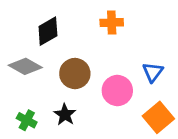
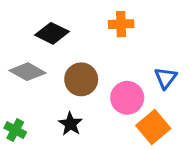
black diamond: (48, 31) -> (52, 33), turned 56
orange square: (158, 117) -> (153, 127), moved
green cross: (27, 120) -> (15, 130), moved

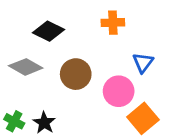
blue triangle: (166, 78) -> (143, 63), moved
black star: (70, 124) -> (44, 123), moved

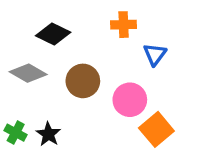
blue triangle: (143, 63) -> (155, 54), moved

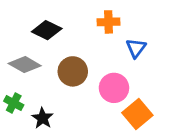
green cross: (16, 133) -> (14, 103), moved

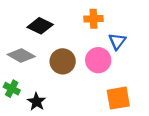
pink circle: (114, 88) -> (98, 60), moved
orange square: (137, 114) -> (118, 98), turned 30

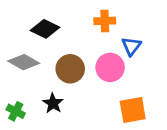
green cross: (12, 89) -> (16, 111), moved
black star: (37, 102) -> (53, 103), moved

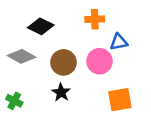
blue triangle: (131, 46) -> (119, 42), turned 42
black star: (53, 103) -> (61, 92), moved

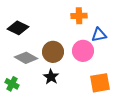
black diamond: (41, 26) -> (18, 28), moved
gray diamond: (21, 56) -> (26, 58), moved

